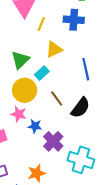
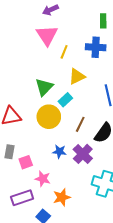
brown line: (57, 99) -> (80, 124), turned 63
pink star: (19, 114) -> (43, 179), moved
purple cross: (53, 141) -> (83, 154), moved

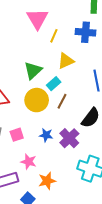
brown line: (80, 124) -> (62, 101), moved
pink square: (26, 162) -> (17, 135), moved

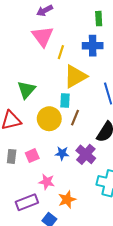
yellow triangle: (66, 61) -> (75, 76), size x1.4
green triangle: (33, 70) -> (26, 90), moved
cyan rectangle: (54, 84) -> (65, 101), turned -40

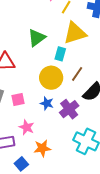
green triangle: (26, 90) -> (37, 38), moved
brown line: (75, 118) -> (77, 74), moved
yellow circle: (49, 119) -> (51, 78), moved

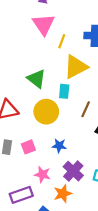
green triangle: (37, 38) -> (36, 79), turned -36
yellow circle: (51, 78) -> (46, 112), moved
purple cross: (69, 109) -> (73, 171), moved

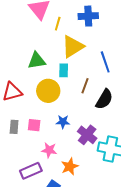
green triangle: (36, 79) -> (37, 61), turned -42
pink square: (28, 147) -> (34, 125), turned 32
purple cross: (73, 171) -> (87, 135), moved

